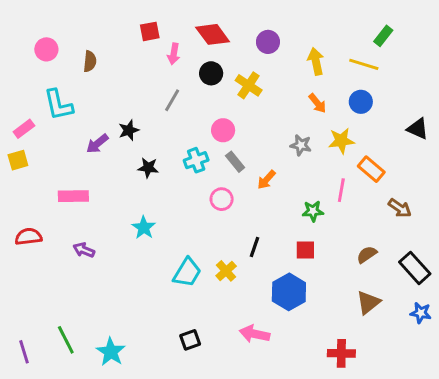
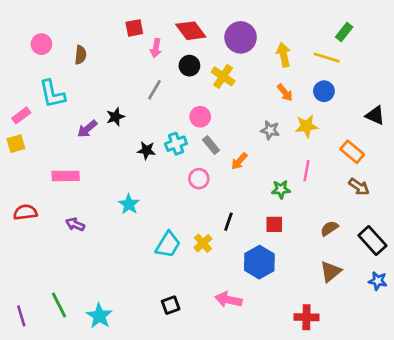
purple circle: (268, 42) -> (241, 37), size x1.5
black star: (148, 168) -> (146, 150), moved
orange rectangle: (371, 169) -> (352, 152), moved

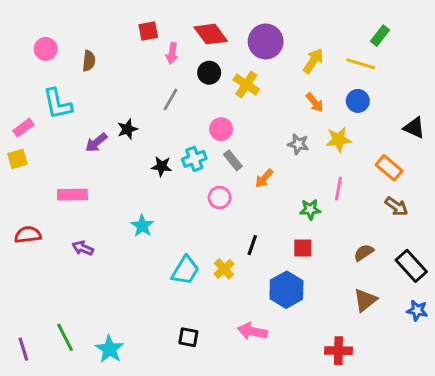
yellow arrow: (284, 55) -> (313, 61), turned 45
black square: (171, 305) -> (188, 337), turned 30

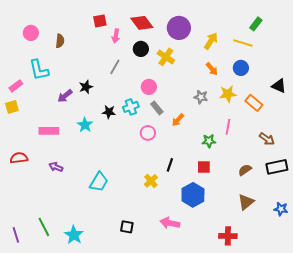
orange rectangle: (389, 168) -> (254, 103), moved
cyan star: (142, 226) -> (85, 125), moved
black rectangle: (411, 266) -> (277, 167), moved, turned -60
cyan trapezoid: (185, 270) -> (99, 182), moved

